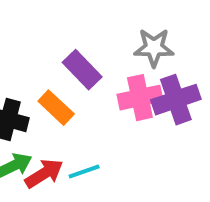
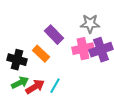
cyan line: (84, 171) -> (55, 86), turned -42

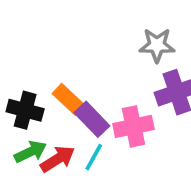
purple rectangle: (54, 35) -> (92, 119), moved
pink cross: (83, 49) -> (133, 126), moved

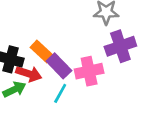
red arrow: (58, 159) -> (29, 74), moved, turned 50

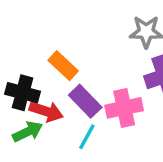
orange rectangle: (42, 51) -> (63, 66), moved

